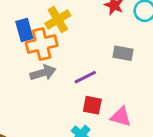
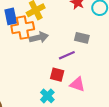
gray arrow: (43, 73) -> (39, 37), moved
purple line: (85, 77) -> (67, 55), moved

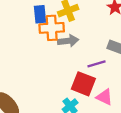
red square: (57, 75) -> (83, 84), size x1.5

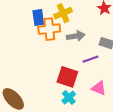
gray arrow: (68, 41) -> (76, 36), moved
red square: (83, 84) -> (67, 77), moved

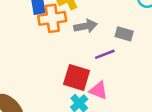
pink triangle: (99, 88) -> (98, 90), moved

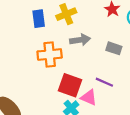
orange cross: (52, 18) -> (50, 55), moved
purple line: (105, 54) -> (104, 82), moved, turned 42

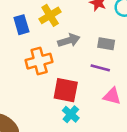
purple line: (104, 82) -> (100, 68), moved
pink triangle: (89, 97) -> (112, 96), moved

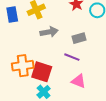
gray rectangle: (106, 44) -> (79, 38), turned -32
orange cross: (39, 61) -> (23, 66), moved

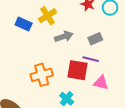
blue rectangle: (12, 15) -> (24, 24), turned -49
red square: (42, 72) -> (77, 70), moved

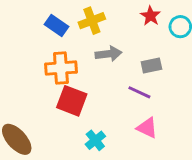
red square: (77, 70) -> (72, 101), moved
orange cross: (42, 75) -> (61, 68), moved

